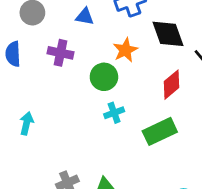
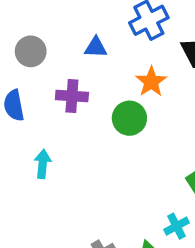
cyan cross: (114, 113) -> (176, 226), moved
cyan arrow: (26, 123) -> (43, 164), moved

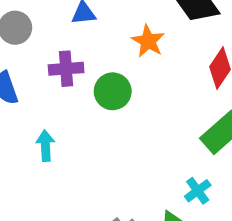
green circle: (129, 118) -> (113, 91), moved

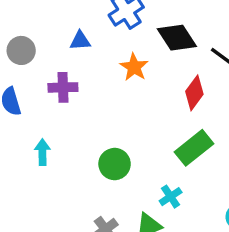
green circle: (113, 91) -> (115, 164), moved

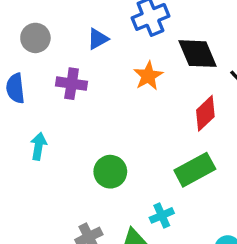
blue triangle: (80, 41) -> (98, 39), turned -35

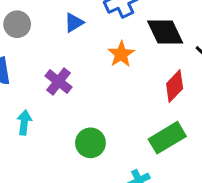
purple cross: (72, 84) -> (59, 81), moved, turned 32

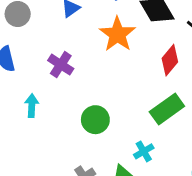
orange star: (121, 54) -> (117, 34), size x1.4

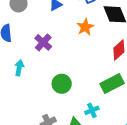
orange star: (117, 34) -> (85, 27), size x0.7

